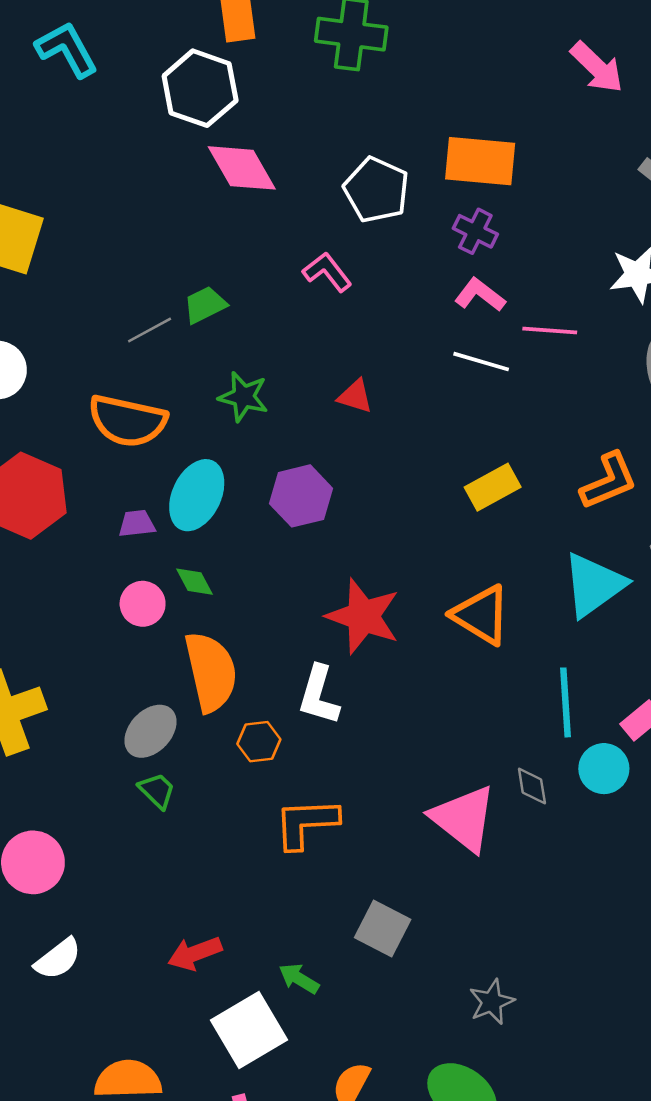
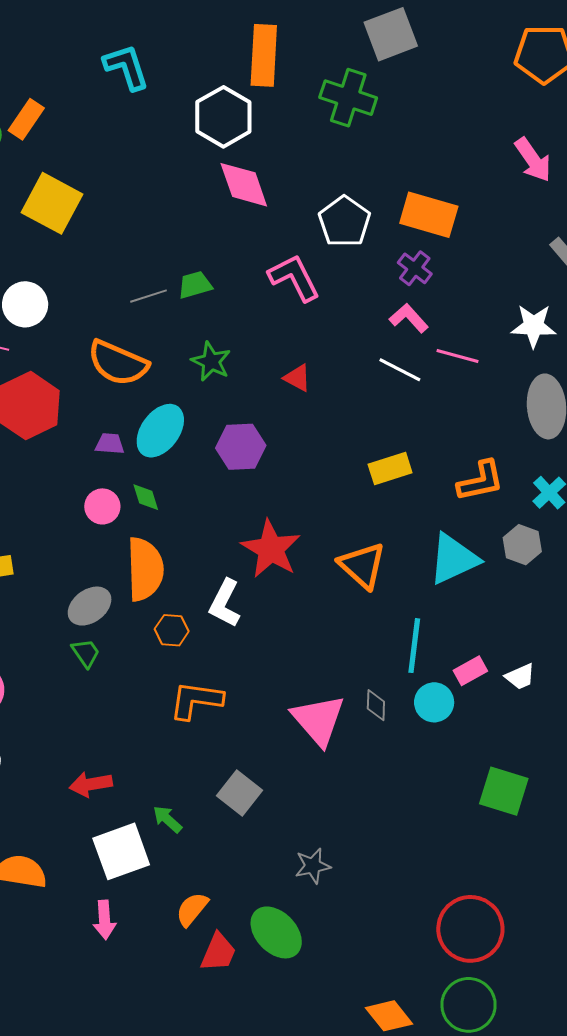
pink L-shape: (327, 272) -> (294, 278), size x1.4

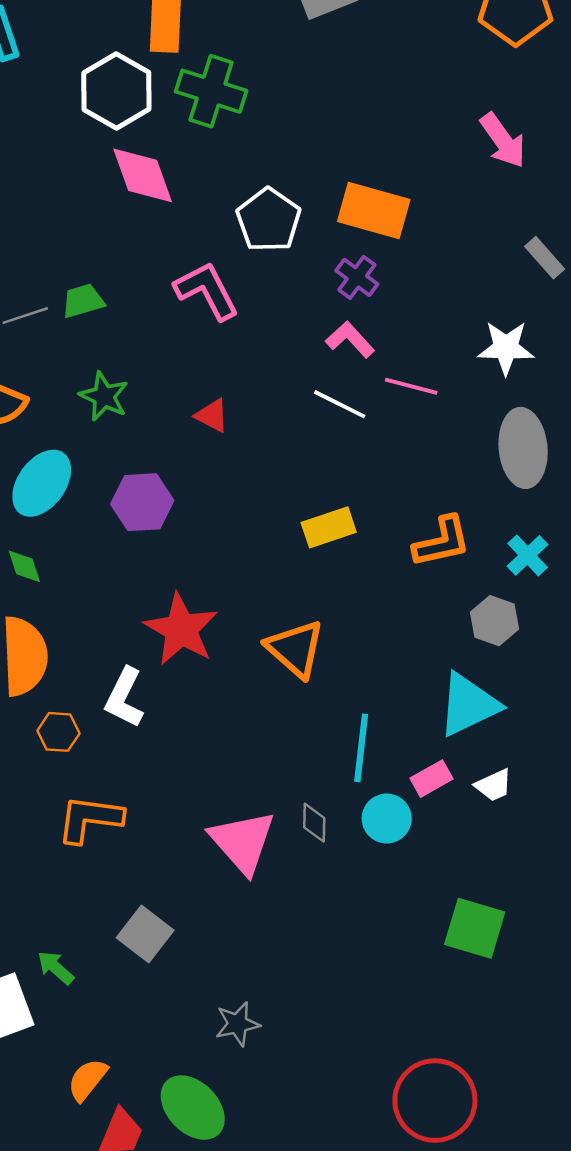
green cross: (348, 98) -> (211, 91), moved
cyan triangle: (454, 559) -> (468, 705), moved

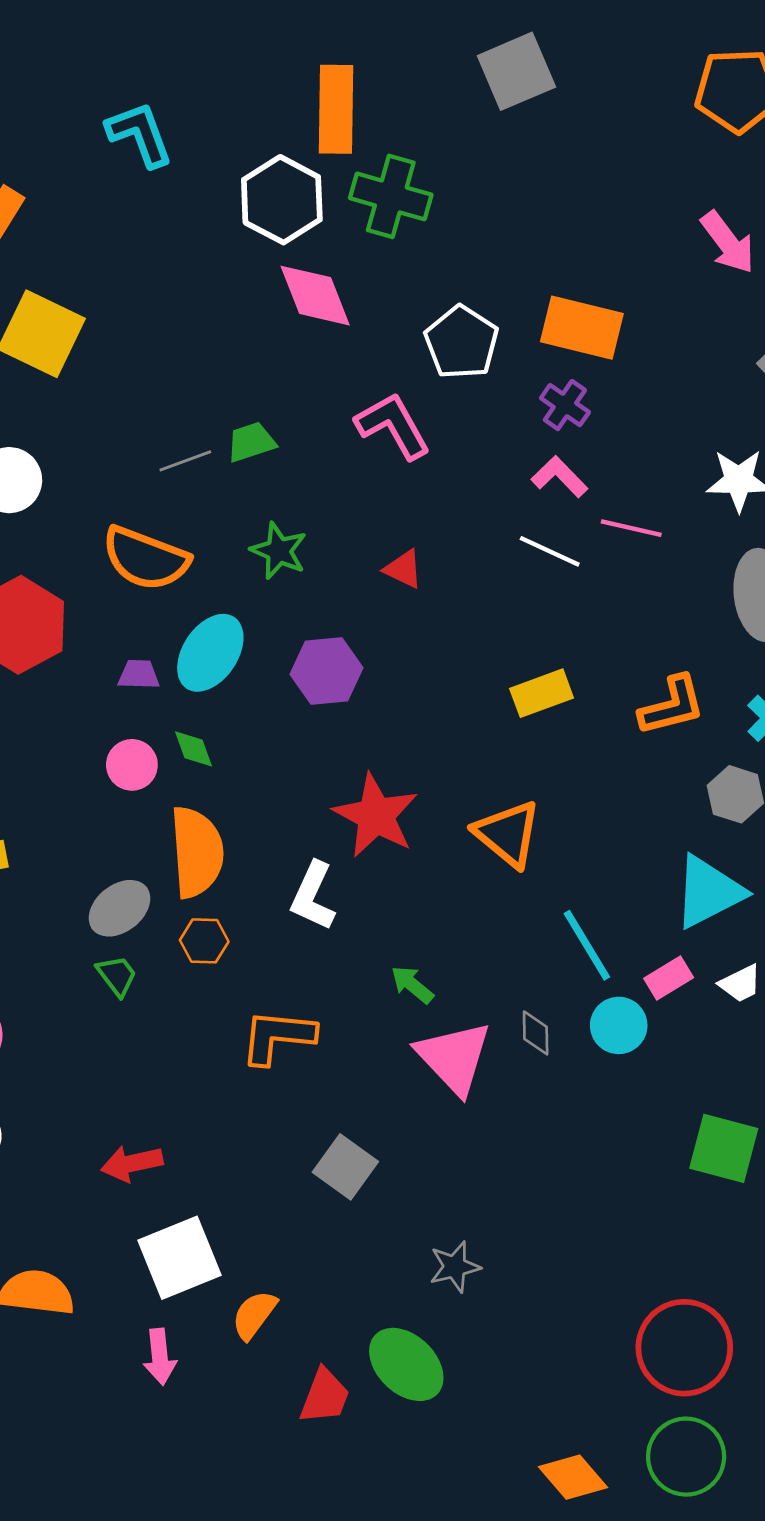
orange hexagon: (58, 732) -> (204, 941), moved
cyan line: (361, 748) -> (587, 945), turned -36
green arrow: (56, 968) -> (412, 985), moved
orange semicircle: (87, 1080) -> (254, 1315), moved

